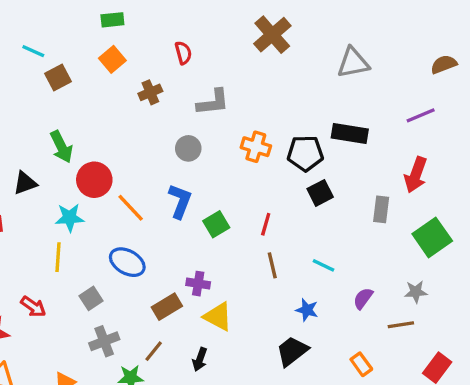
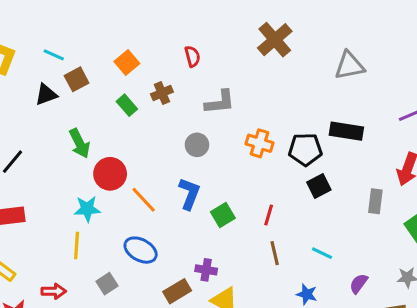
green rectangle: (112, 20) -> (127, 105), moved, turned 55
black triangle: (25, 183) -> (46, 95), moved
red arrow: (33, 307) -> (54, 291), turned -35

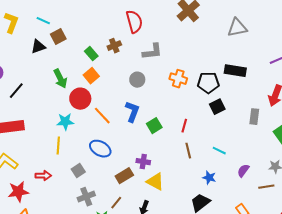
red semicircle: (192, 56) -> (134, 22), size x1.6
orange square: (127, 63) -> (91, 76), moved

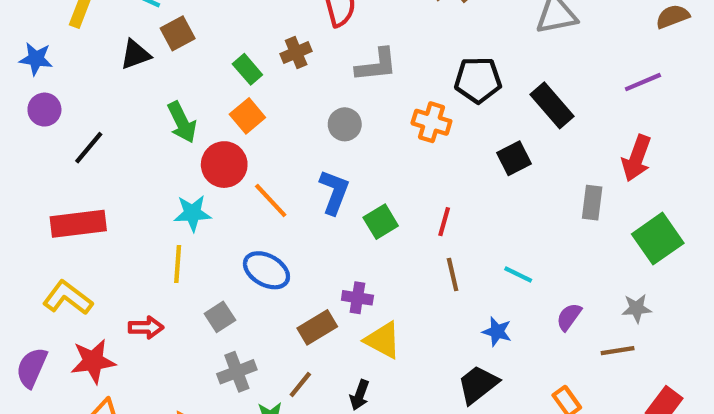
black rectangle: (235, 71) -> (552, 105), turned 40
black pentagon: (208, 83) -> (478, 80), moved
black square: (217, 107) -> (514, 158), moved

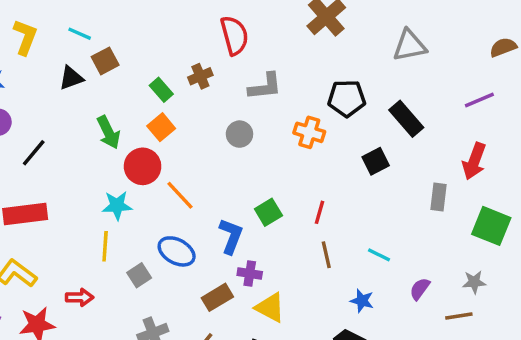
blue L-shape: (334, 192) -> (231, 236), moved
green square: (658, 239) -> (491, 226), turned -33
gray square: (220, 317) -> (139, 275), moved

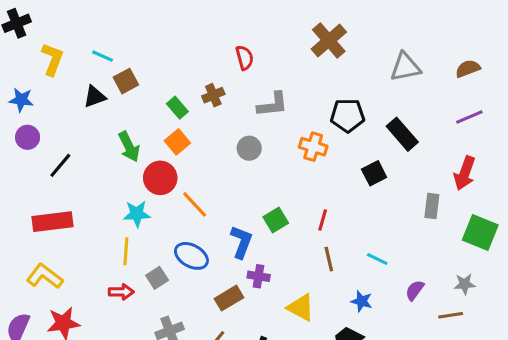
red semicircle: (234, 35) -> (245, 58), size x0.7
brown semicircle: (503, 47) -> (468, 69), moved
red arrow: (80, 297) -> (121, 292), moved
yellow triangle: (270, 308) -> (301, 307), moved

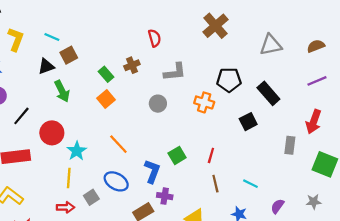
green arrow: (129, 147) -> (62, 91), moved
red circle: (160, 178) -> (52, 133), moved
cyan star: (137, 214) -> (77, 151), turned -30

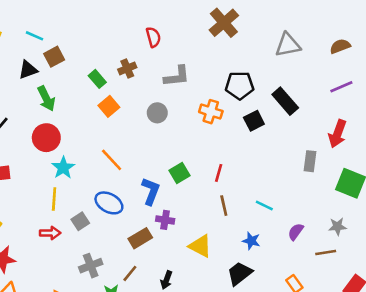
orange square: (106, 99) -> (109, 106), moved
black square: (248, 122) -> (254, 121), moved
red circle: (52, 133) -> (46, 138), moved

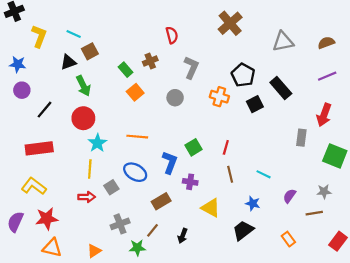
gray L-shape: (177, 76) -> (191, 67), turned -60
black pentagon: (240, 85) -> (243, 75), turned 30
orange line: (112, 160) -> (137, 137), turned -42
purple cross: (165, 220) -> (190, 182), moved

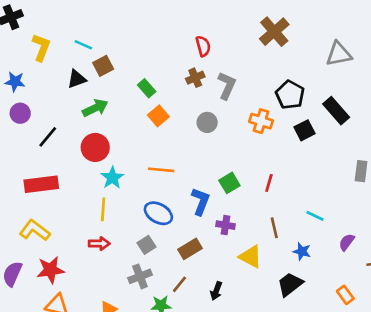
brown cross: (150, 61) -> (195, 78), moved
green arrow: (83, 86) -> (95, 108), turned -90
brown line: (230, 174) -> (274, 228), moved
gray square: (111, 187) -> (147, 245), moved

